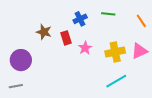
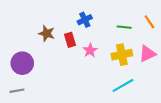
green line: (108, 14) -> (124, 27), moved

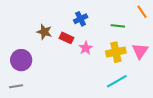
orange line: (149, 22) -> (142, 12), moved
red rectangle: (70, 40) -> (66, 38), turned -48
pink triangle: (147, 54) -> (140, 51), turned -30

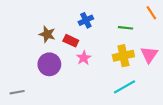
pink star: (86, 48) -> (84, 58), moved
purple circle: (21, 60) -> (49, 64), moved

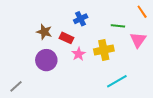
pink triangle: (149, 55) -> (138, 40), moved
yellow cross: (123, 56) -> (104, 50), moved
gray line: (17, 92) -> (16, 86), turned -32

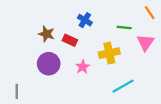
blue cross: (81, 19) -> (85, 20), turned -32
pink star: (79, 54) -> (83, 67), moved
gray line: (16, 86) -> (17, 91), turned -48

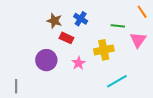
brown star: (47, 34) -> (54, 21), moved

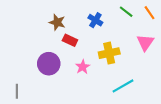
blue cross: (81, 19) -> (95, 20), moved
green line: (118, 26) -> (126, 12), moved, turned 32

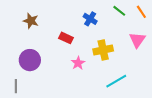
brown star: (57, 22) -> (31, 21), moved
purple circle: (49, 64) -> (30, 60), moved

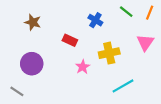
orange line: (141, 12) -> (150, 13), turned 56
gray line: (16, 86) -> (17, 91), turned -56

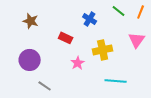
cyan line: (123, 86) -> (116, 81), turned 35
gray line: (17, 91) -> (45, 86), moved

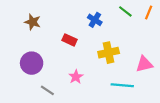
pink triangle: (137, 40) -> (144, 64), moved, turned 42
pink star: (78, 63) -> (76, 77), moved

